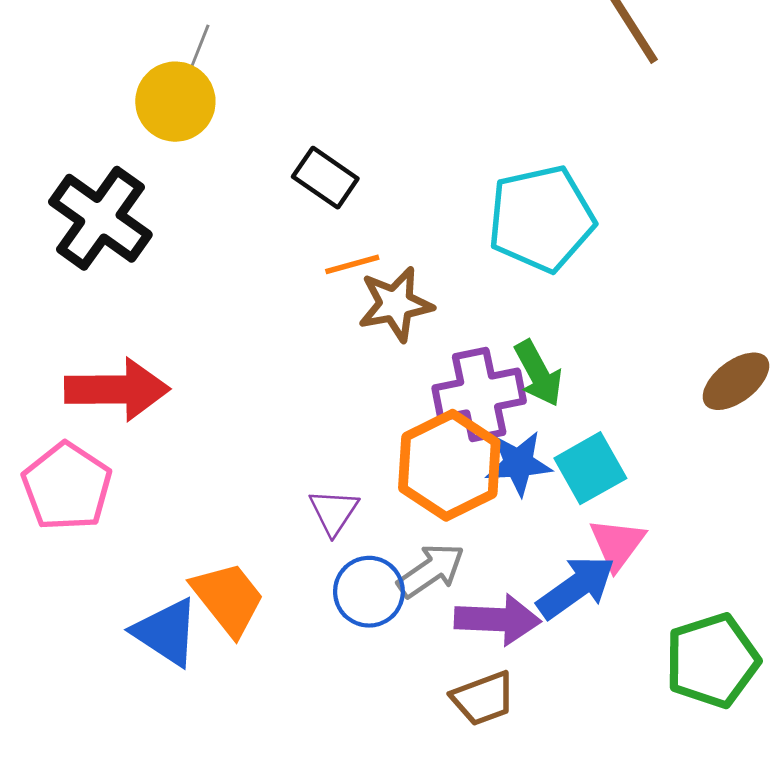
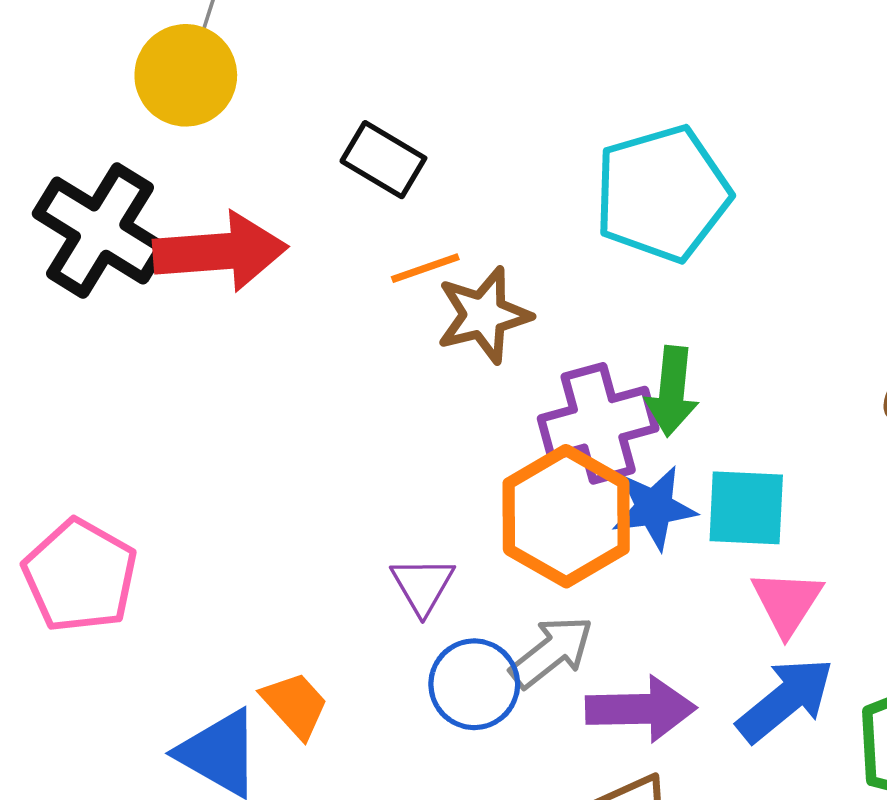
green arrow: (538, 373) -> (672, 391), turned 38
red arrow: (117, 389) -> (220, 252), moved
cyan square: (590, 468) -> (746, 508), turned 36
blue arrow: (576, 587) -> (785, 700), moved
orange trapezoid: (228, 598) -> (295, 705), size x0.7

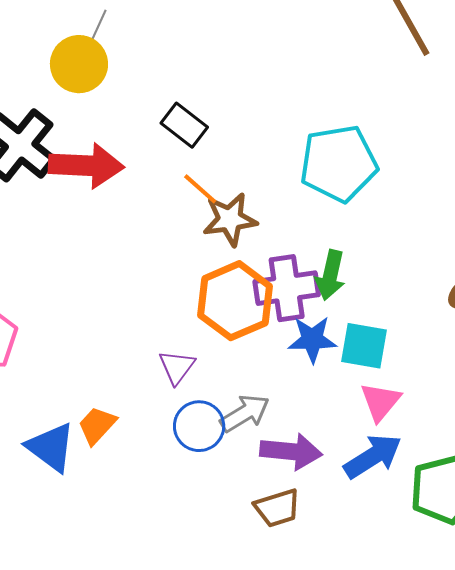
orange line: (425, 268) -> (200, 189), turned 54
orange hexagon: (566, 516) -> (235, 301), moved
orange trapezoid: (295, 705) -> (97, 425), turned -102

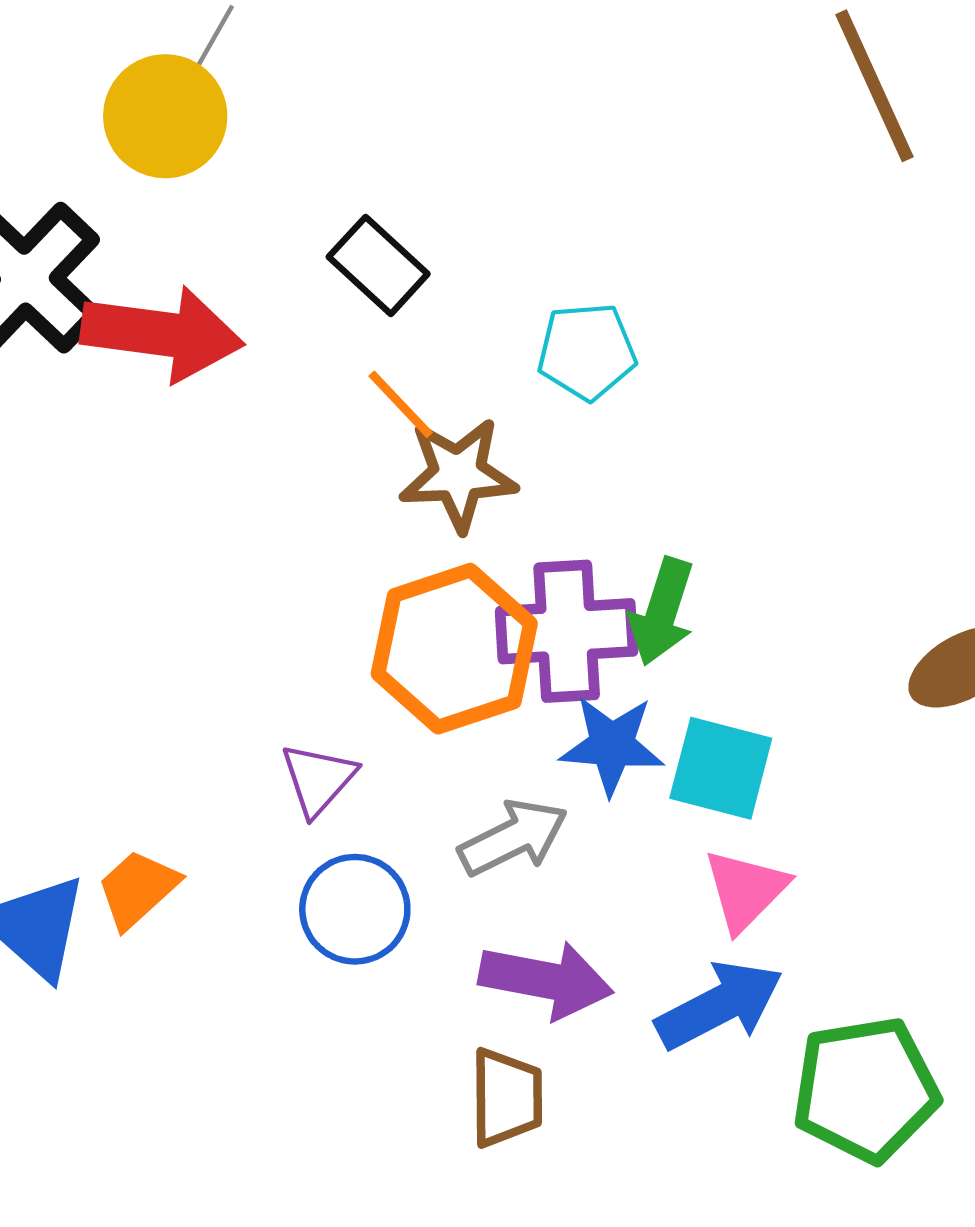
cyan pentagon: (339, 163) -> (587, 351), moved, size x0.6
gray arrow: (245, 413) -> (513, 838), moved
brown trapezoid: (277, 508) -> (507, 1098), turned -78

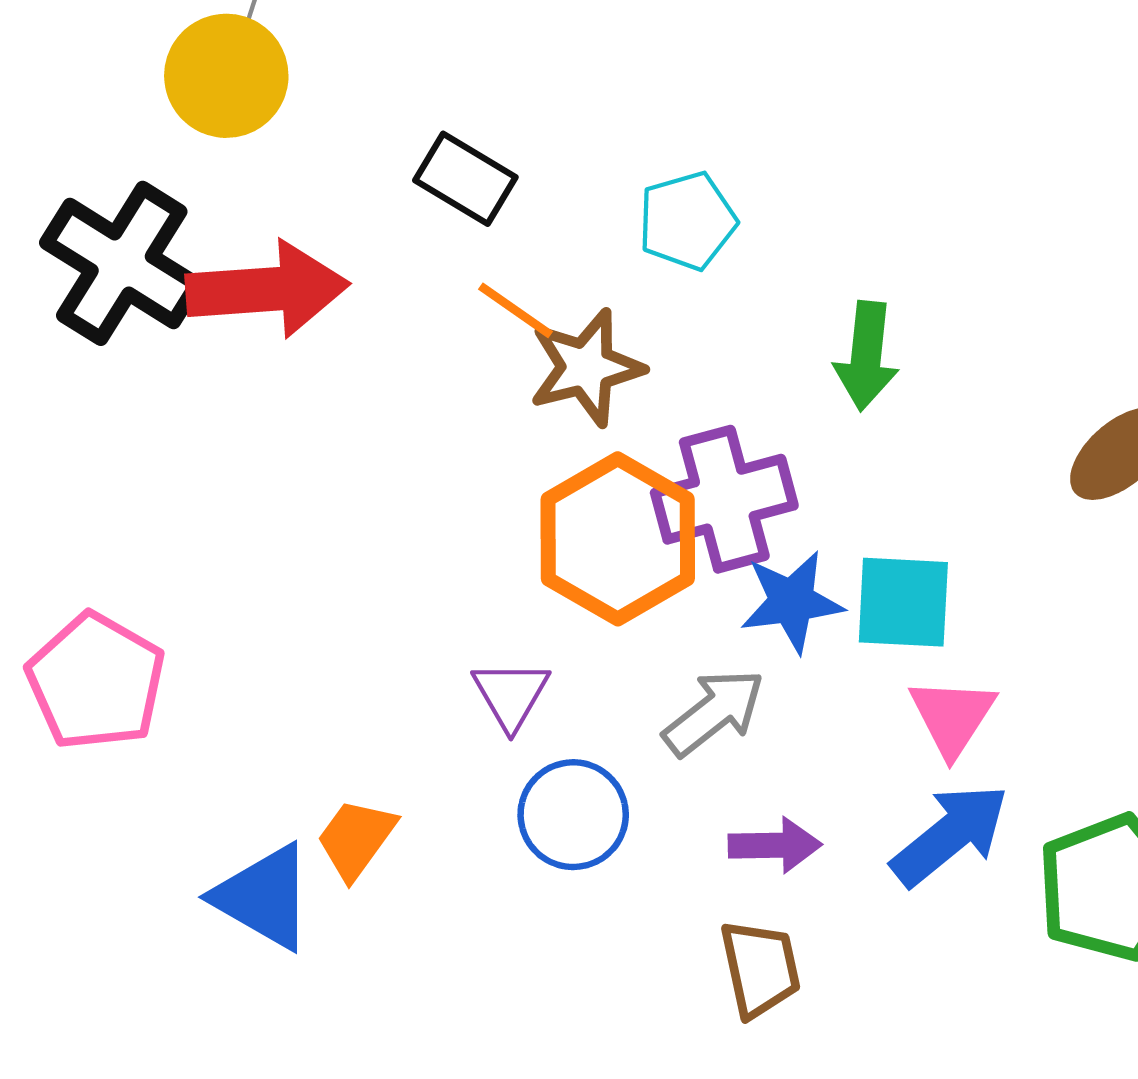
green arrow: (662, 612) -> (866, 356), moved
purple arrow: (546, 980) -> (775, 845), size x0.7

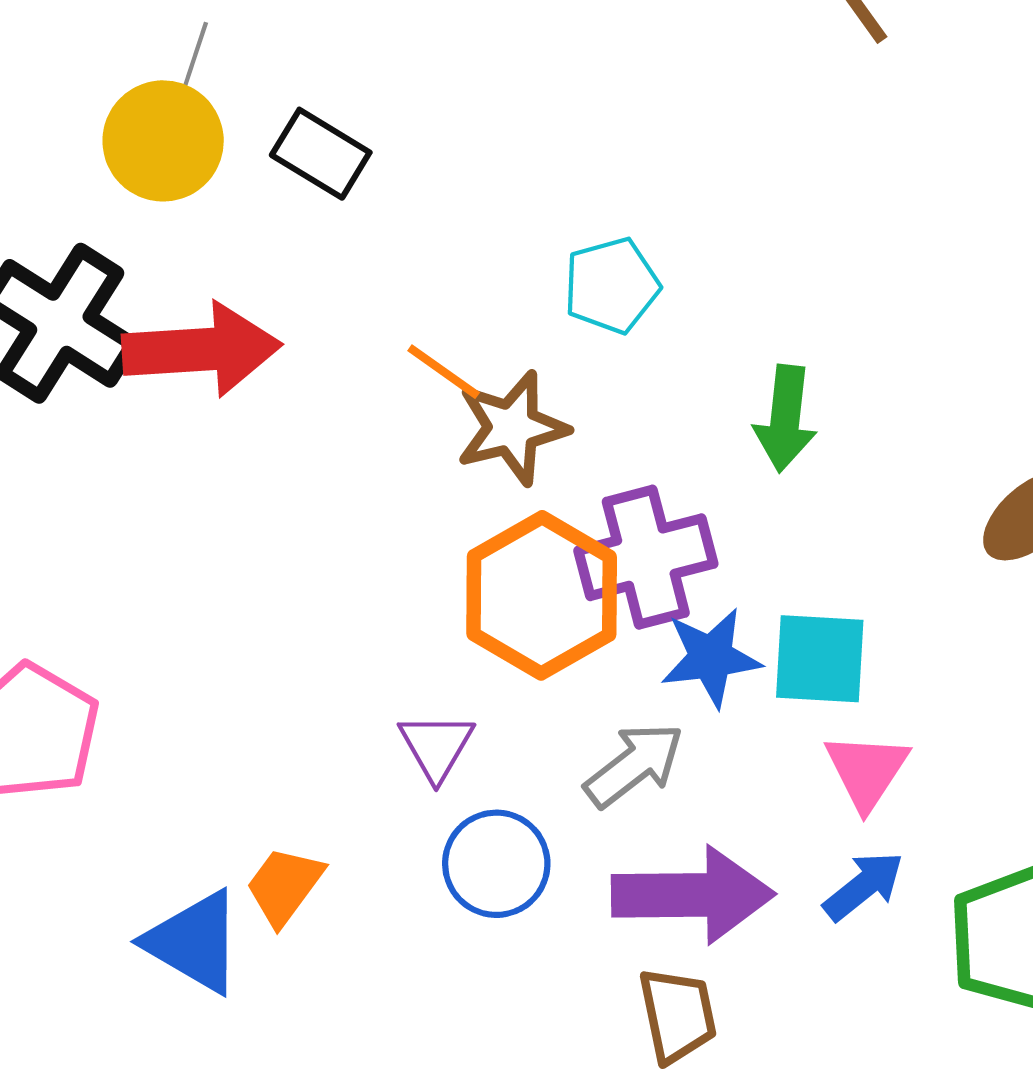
black rectangle: (465, 179) -> (321, 154), moved
blue arrow: (950, 835) -> (864, 886), size x0.7
purple arrow: (775, 845) -> (693, 895), size x1.8

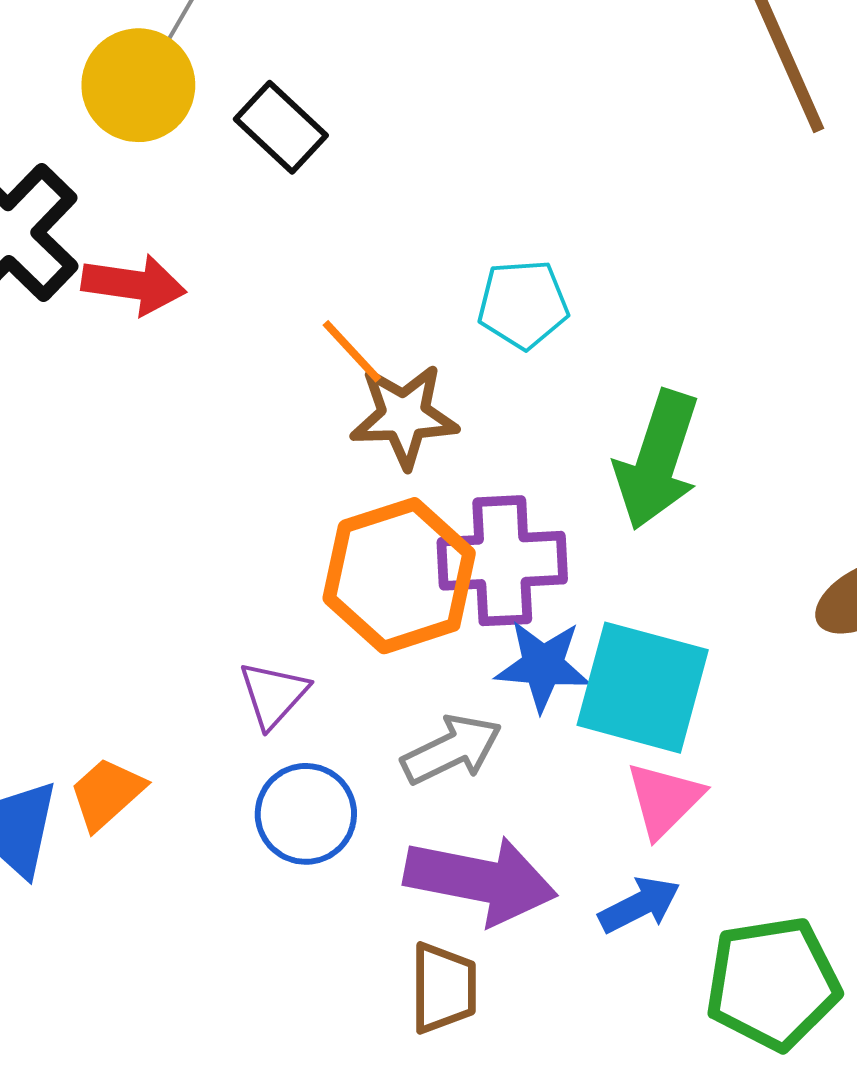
red arrow: (202, 350) -> (134, 285), size x0.7
green arrow: (785, 419) -> (657, 460), size x1.4
cyan square: (820, 659) -> (643, 688), size x1.4

